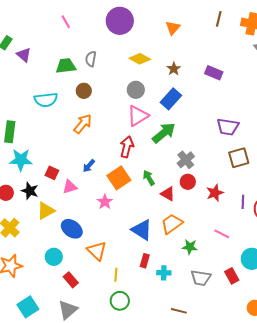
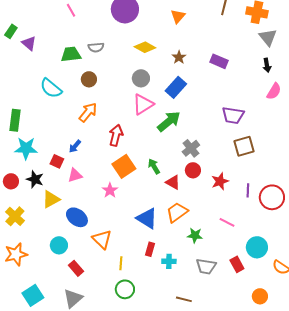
gray semicircle: (91, 59) -> (96, 47), turned -105
cyan semicircle: (46, 100) -> (51, 88), turned 45
red arrow: (127, 147) -> (116, 135), moved
blue arrow: (89, 166) -> (75, 146), moved

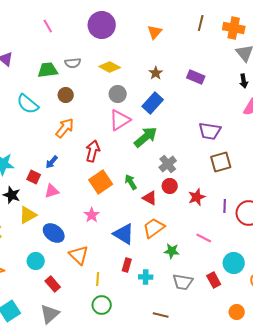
yellow diamond: (145, 47) -> (110, 67), moved
pink star: (110, 190) -> (92, 215), moved

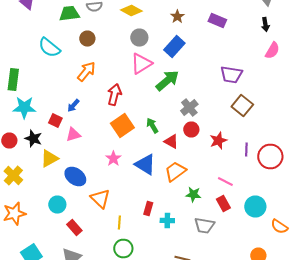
brown square: (221, 162) -> (242, 106), turned -35
blue triangle: (124, 234) -> (145, 164), moved
red rectangle: (214, 280) -> (223, 204), moved

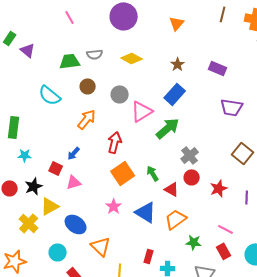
gray circle: (139, 38) -> (120, 94), moved
purple trapezoid: (231, 74) -> (232, 107), moved
cyan star: (24, 108) -> (25, 155), size x0.6
black star: (33, 138) -> (34, 186), turned 30
yellow cross: (13, 176) -> (29, 223), moved

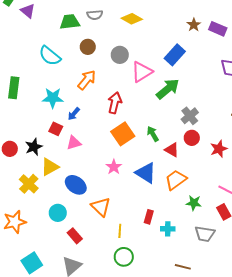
brown star: (178, 64) -> (194, 25), moved
cyan star: (25, 155) -> (53, 98), moved, size x1.5

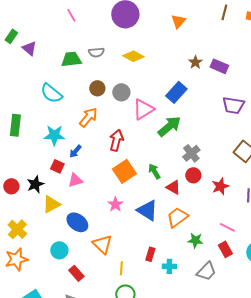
brown circle: (88, 47) -> (97, 88), moved
yellow cross: (29, 184) -> (17, 229), moved
gray trapezoid: (205, 234) -> (206, 271), turned -55

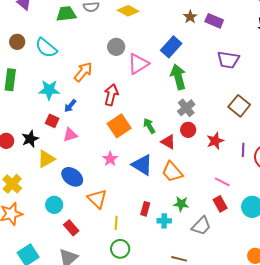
brown circle: (97, 88) -> (17, 42), moved
green arrow: (169, 126) -> (178, 77), moved, turned -65
orange trapezoid: (177, 217) -> (172, 172), turned -95
green star: (195, 240) -> (181, 204), moved

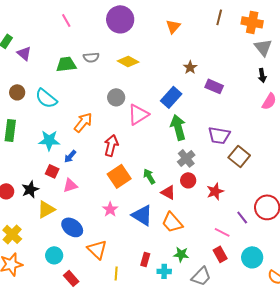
purple rectangle: (214, 21) -> (214, 86), moved
purple trapezoid: (228, 60) -> (219, 135), moved
purple line: (243, 150) -> (242, 217), moved, turned -40

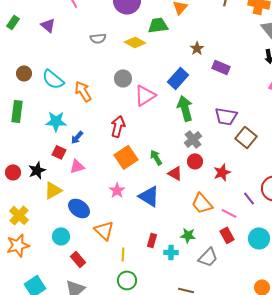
purple triangle: (24, 53) -> (48, 25), moved
green trapezoid: (66, 64) -> (158, 25), moved
orange arrow: (83, 122) -> (83, 91), moved, turned -70
orange trapezoid: (172, 222) -> (202, 203), moved

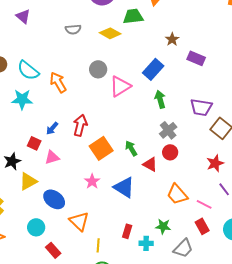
green arrow: (185, 108) -> (160, 99), size x0.7
cyan star: (56, 121) -> (22, 99), moved
red arrow: (118, 126) -> (80, 125), moved
red star: (222, 172) -> (215, 163), moved

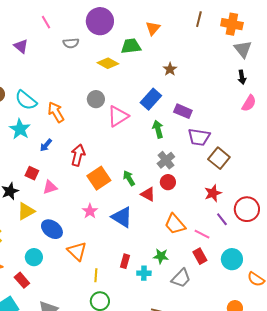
gray semicircle: (73, 29) -> (71, 43), moved
purple rectangle: (196, 58) -> (183, 111), moved
cyan star: (22, 99) -> (20, 129), turned 30
blue arrow: (52, 128) -> (46, 145), moved
red rectangle: (53, 250) -> (22, 280), moved

